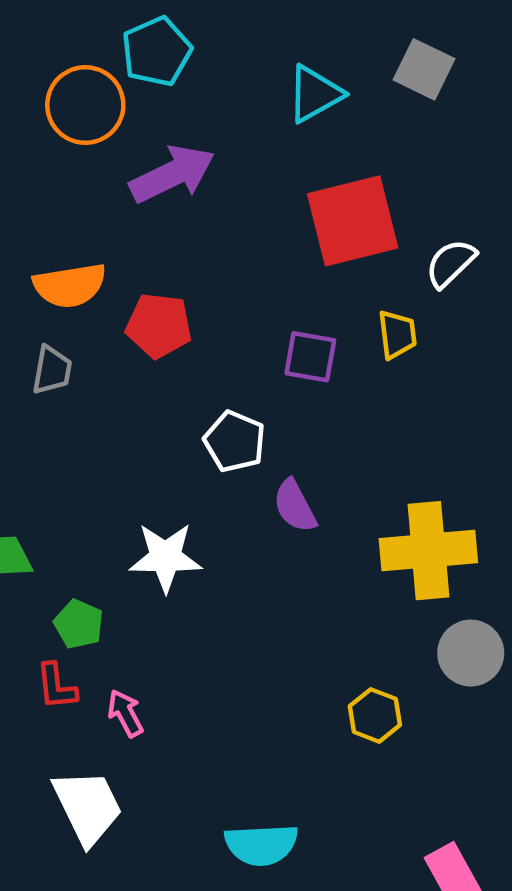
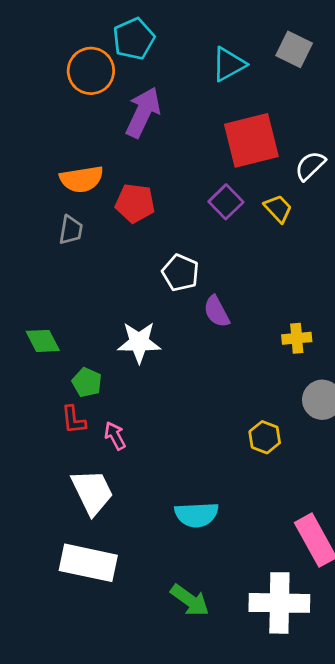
purple arrow: (172, 174) -> (143, 112), turned -39
yellow trapezoid: (397, 334) -> (278, 209), turned -36
purple square: (310, 357) -> (226, 202), moved, turned 36
yellow cross: (428, 551) -> (297, 338), size x0.5

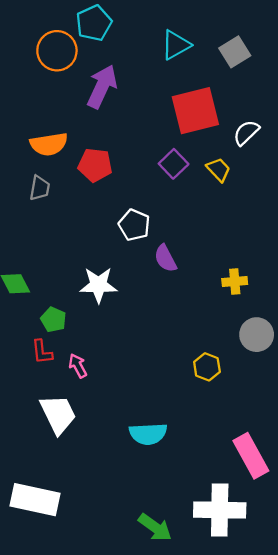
gray square: (294, 49) -> (235, 52), moved, turned 32
white rectangle: (88, 563) -> (35, 500), moved
green arrow: (190, 600) -> (155, 527), moved

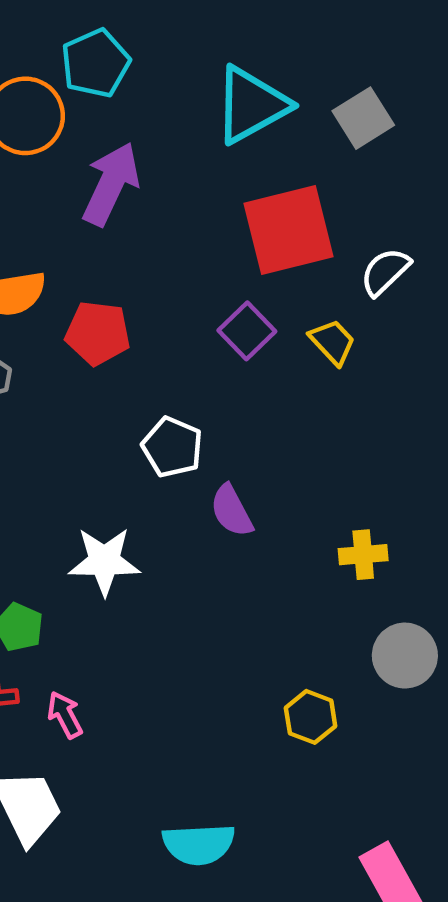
cyan triangle: (176, 45) -> (251, 105), size x1.4

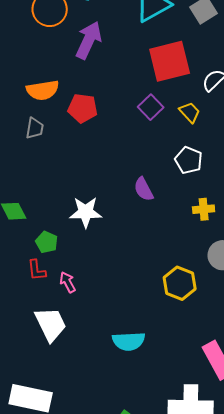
white pentagon: (172, 447) -> (189, 160), moved
yellow hexagon: (311, 717) -> (180, 283), size x1.4

